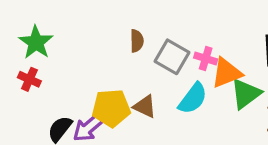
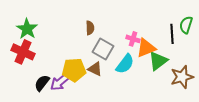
gray square: (172, 57) -> (103, 49), moved
red cross: (29, 79) -> (23, 52), size x1.6

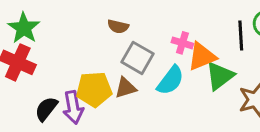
brown semicircle: (90, 28) -> (118, 26), turned 104
brown triangle: (95, 69) -> (126, 88), turned -42
purple arrow: (60, 82) -> (73, 107), turned -60

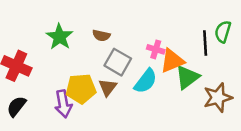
green star: (24, 28) -> (59, 37), moved
brown triangle: (126, 88) -> (108, 87), turned -36
black semicircle: (46, 109) -> (16, 106), moved

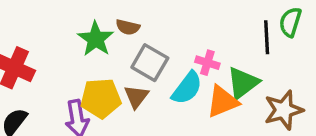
green star: (59, 37) -> (96, 39), moved
pink cross: (156, 49) -> (207, 63), moved
orange triangle: (172, 61) -> (223, 102), moved

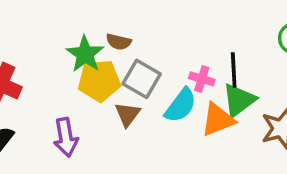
black line: (267, 37) -> (234, 70), moved
yellow pentagon: (101, 98) -> (99, 81), moved

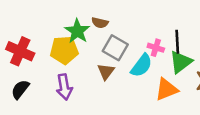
yellow pentagon: (99, 81) -> (64, 50), moved
orange triangle: (218, 120) -> (167, 89), moved

